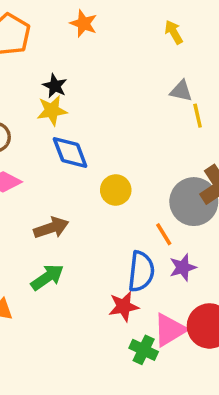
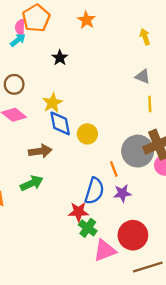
yellow star: (52, 111) -> (52, 103), moved, turned -30
yellow line: (198, 116) -> (150, 104), moved
blue diamond: (70, 153) -> (60, 123), moved
pink triangle: (170, 330) -> (105, 250), moved
green cross: (144, 350) -> (88, 228), moved

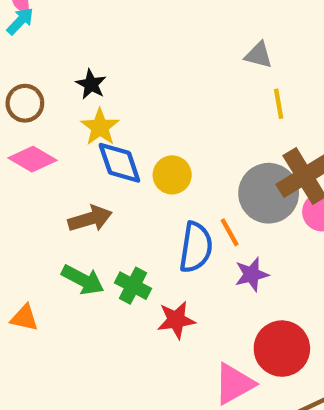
black star: (60, 58) -> (91, 84), moved
green arrow: (32, 183) -> (83, 280), turned 60
blue semicircle: (94, 191) -> (196, 247), moved
green cross: (88, 228) -> (133, 286), moved

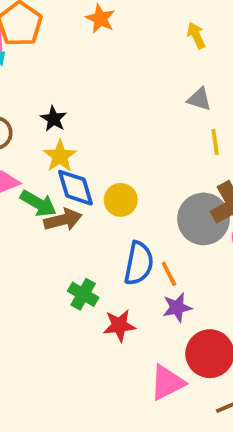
brown arrow: (90, 219) -> (63, 220), moved
orange line: (230, 232) -> (169, 274), moved
purple star: (252, 274) -> (177, 307), moved
green arrow: (83, 280) -> (38, 203), moved

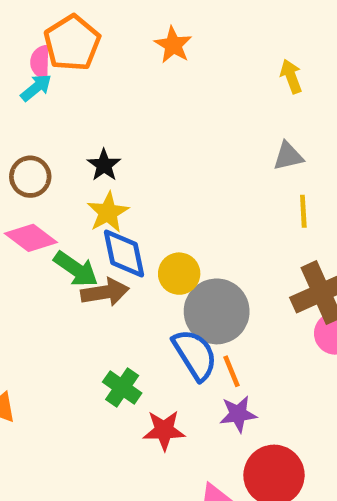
gray triangle: (199, 99) -> (288, 156), turned -35
gray circle: (203, 219) -> (217, 311), moved
blue semicircle: (139, 263) -> (195, 355), turned -48

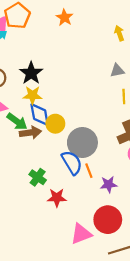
black star: (104, 165) -> (31, 73), size x1.5
yellow star: (108, 212) -> (32, 95), turned 30
yellow circle: (179, 274) -> (55, 124), moved
purple star: (238, 414) -> (109, 184), moved

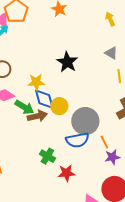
gray triangle: (117, 71) -> (111, 53), turned 48
black star: (31, 73) -> (67, 62), moved
blue semicircle: (72, 163) -> (77, 140), turned 115
orange line: (89, 171) -> (104, 142), moved

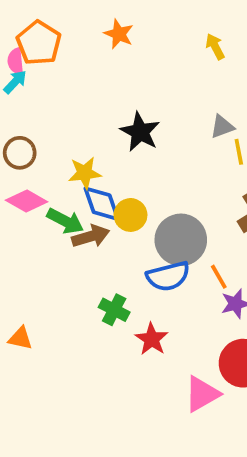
gray triangle: (111, 53) -> (222, 127), moved, turned -48
red star: (66, 173) -> (152, 339), turned -30

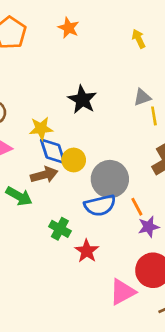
green arrow: (65, 221) -> (19, 196), moved

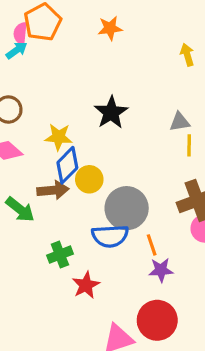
orange star: (69, 28) -> (110, 28), turned 30
blue diamond: (53, 151) -> (67, 165), turned 52
green cross: (60, 229) -> (60, 255), turned 30

